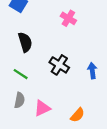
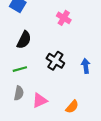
black semicircle: (25, 42) -> (24, 40), turned 42
green line: (21, 74) -> (20, 69), turned -48

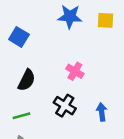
pink cross: (64, 18) -> (75, 71), moved

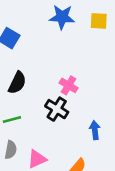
pink cross: (75, 71) -> (69, 85), moved
blue arrow: (102, 112) -> (95, 130), moved

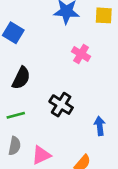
pink cross: (69, 85) -> (81, 54), moved

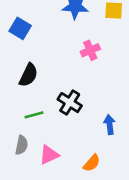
pink cross: (81, 54) -> (90, 50), turned 36
green line: (16, 115) -> (34, 115), moved

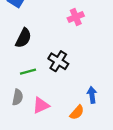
blue arrow: (110, 125) -> (92, 95), moved

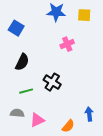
blue arrow: (92, 95) -> (89, 114), moved
gray semicircle: (18, 97) -> (17, 113), turned -96

